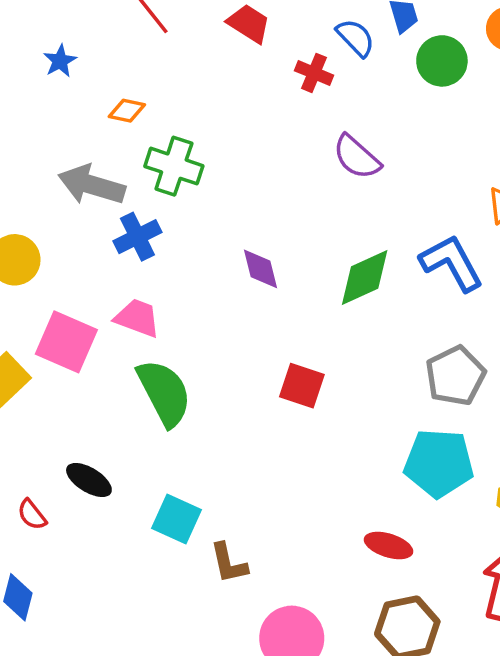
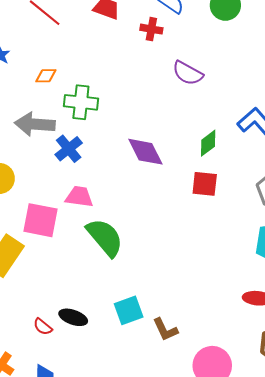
purple diamond: (261, 269) -> (145, 152), size x1.4
green diamond: (365, 278) -> (208, 143), size x0.7
red square: (302, 386) -> (205, 184), moved
black ellipse: (89, 480) -> (73, 317), moved
cyan square: (176, 519) -> (129, 310), turned -32

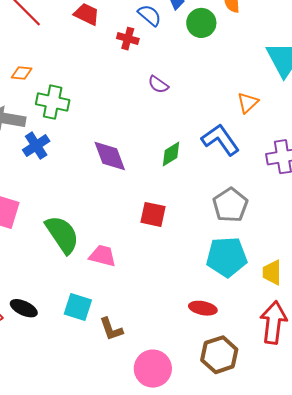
purple semicircle: (188, 73) -> (158, 85), size x0.7
red square: (205, 184) -> (153, 214), moved
pink trapezoid: (79, 197) -> (103, 256), moved
cyan square: (129, 310) -> (78, 307), turned 32

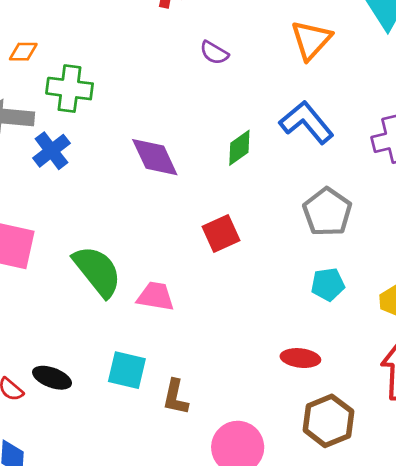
orange triangle: (248, 103) -> (311, 40), moved, size x1.4
red square: (153, 214) -> (221, 234), turned -32
cyan pentagon: (227, 257) -> (328, 284), size x0.6
brown L-shape: (111, 329) -> (175, 397), turned 36

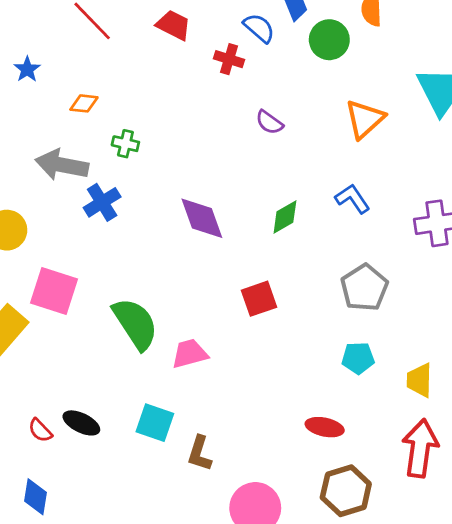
green cross: (70, 89) -> (125, 144), size x0.6
blue L-shape: (306, 122) -> (353, 199), size x0.7
pink trapezoid: (156, 296) -> (190, 354), turned -30

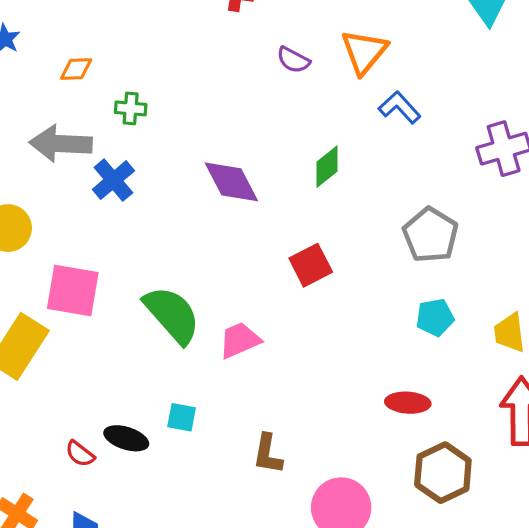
orange triangle: (365, 119) -> (364, 52), moved
blue L-shape: (353, 199) -> (400, 107), moved
cyan square: (155, 423) -> (182, 417), moved, size x0.7

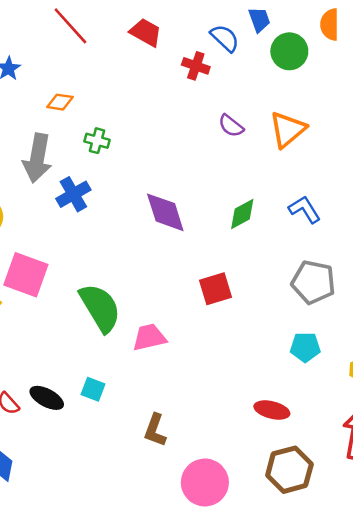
blue L-shape: (400, 107) -> (305, 209), moved
gray arrow: (61, 144) -> (37, 158), turned -93
gray pentagon: (430, 235) -> (313, 282), turned -30

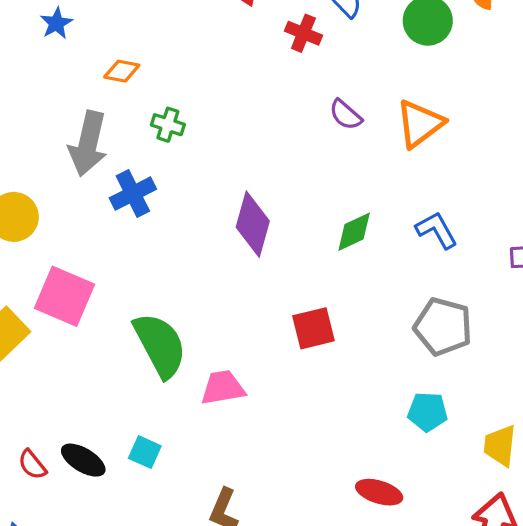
purple diamond: (165, 212) -> (253, 224), turned 30

